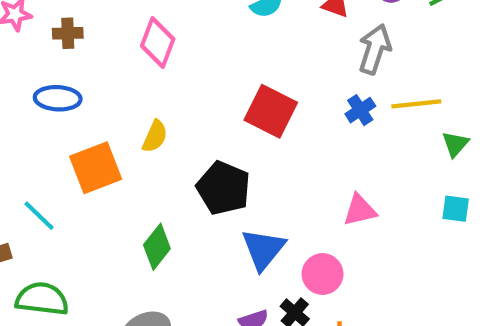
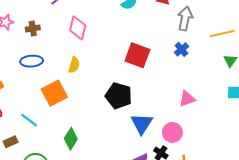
yellow line: (416, 104) -> (222, 34), moved
yellow semicircle: (155, 136) -> (74, 65), moved
green diamond: (157, 247) -> (71, 139), moved

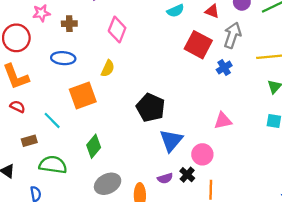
red square: (137, 55) -> (198, 45), moved

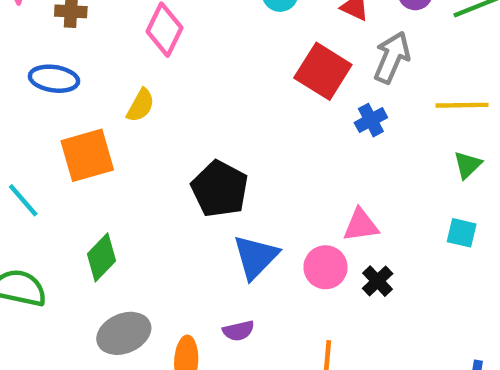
pink circle: (202, 154) -> (326, 267), moved
black cross: (187, 175) -> (378, 281), moved

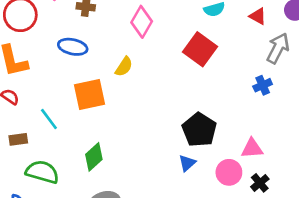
red square: (323, 71) -> (200, 49), moved
black pentagon: (220, 189) -> (199, 130), moved
blue triangle: (256, 257) -> (187, 163), size x0.6

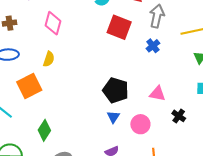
red square: (200, 49) -> (119, 27), moved
pink triangle: (252, 148) -> (157, 94), turned 30
pink circle: (229, 172) -> (140, 124), moved
black cross: (260, 183) -> (179, 116), moved

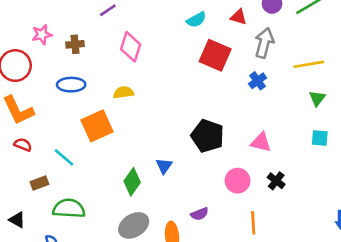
yellow semicircle: (49, 59) -> (123, 92), turned -119
black cross: (179, 116) -> (276, 181), moved
blue triangle: (113, 117) -> (164, 166), moved
green diamond: (44, 130) -> (132, 182), moved

